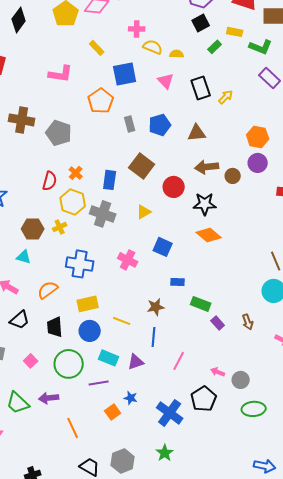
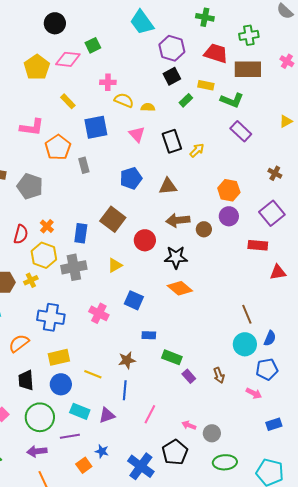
orange pentagon: (101, 101) -> (58, 147), moved
gray rectangle: (130, 124) -> (84, 165), moved
gray cross: (103, 214) -> (74, 267), turned -30
purple arrow: (49, 398) -> (37, 451), moved

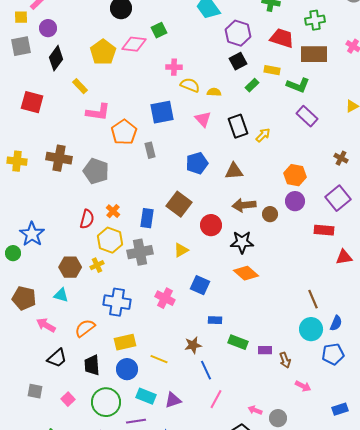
yellow rectangle: (68, 101) -> (80, 86), moved
purple rectangle: (189, 376) -> (265, 350), moved, turned -48
blue line: (125, 390) -> (206, 370), moved, turned -30
pink arrow: (254, 393) -> (303, 386), moved

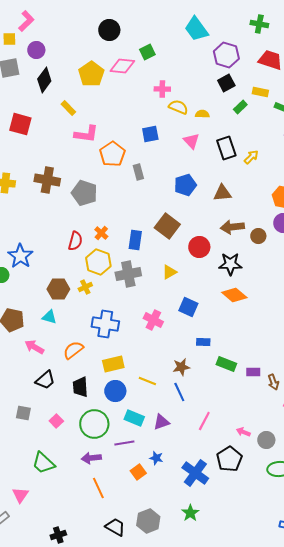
blue square: (162, 112) -> (150, 134), size x0.7
blue line: (206, 370) -> (179, 392), moved

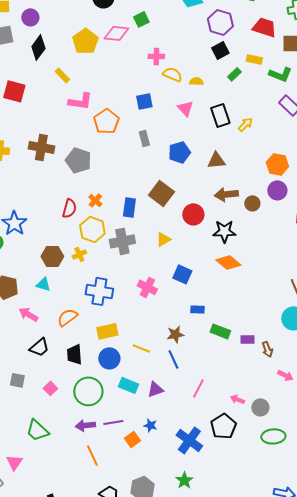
gray rectangle: (138, 172) -> (144, 138), moved
purple line: (124, 443) -> (113, 422), moved

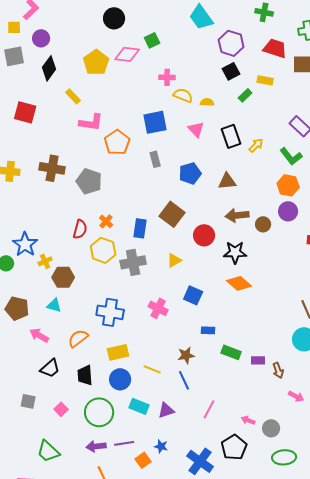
green L-shape: (280, 74) -> (291, 156), moved, turned 30
blue square: (144, 101) -> (155, 122), size x1.4
yellow cross: (79, 254) -> (45, 261), moved

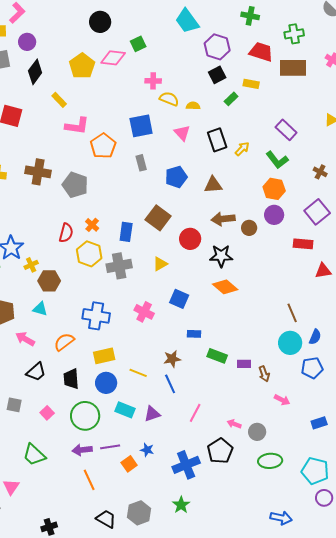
blue cross: (200, 461) -> (186, 465), turned 32

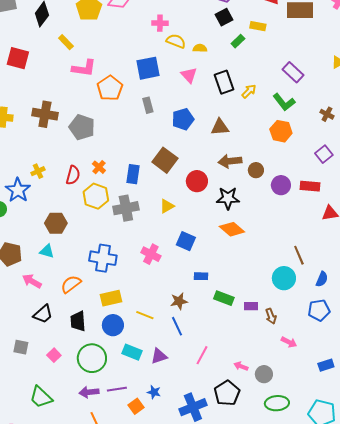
purple square: (317, 212) -> (324, 154), size x0.7
purple circle: (274, 215) -> (281, 185), moved
yellow cross: (31, 265) -> (38, 171), moved
cyan circle: (290, 343) -> (284, 278), moved

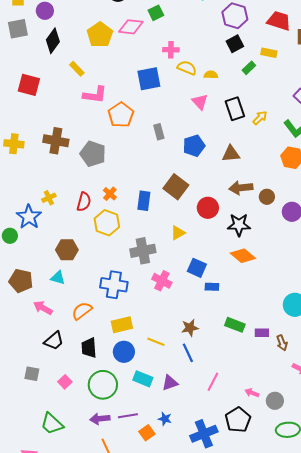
blue square: (148, 68) -> (149, 79), moved
gray cross: (126, 208) -> (143, 251), moved
blue rectangle: (201, 276) -> (212, 287), moved

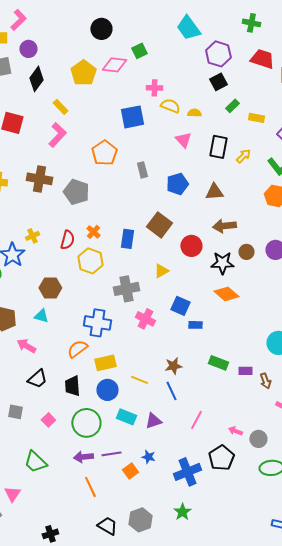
yellow rectangle: (269, 53) -> (256, 118), moved
pink L-shape: (95, 95) -> (57, 135), moved, turned -55
black rectangle: (235, 109) -> (218, 147), turned 30
brown circle: (267, 197) -> (246, 252), moved
orange semicircle: (82, 311) -> (77, 349), moved

